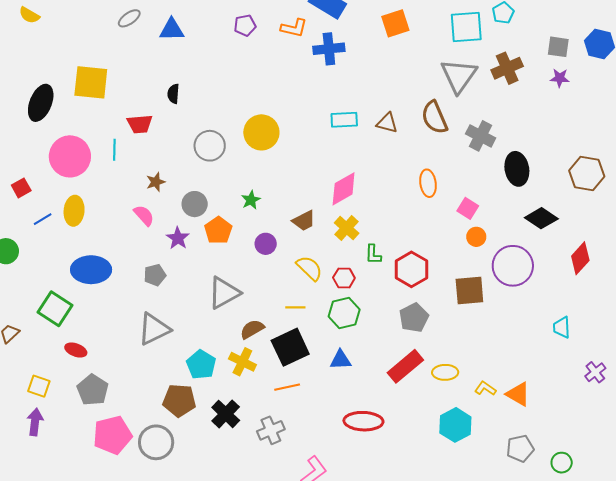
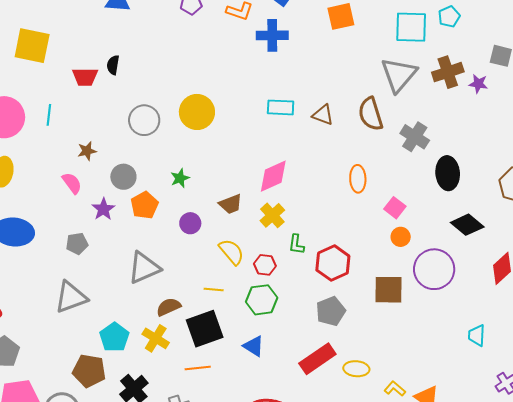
purple star: (560, 78) -> (478, 84), moved
red trapezoid: (140, 124) -> (85, 77), moved
blue triangle: (341, 360) -> (254, 346), turned 30

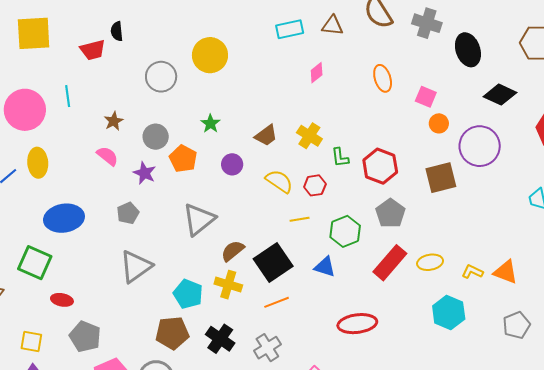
pink diamond: (273, 176) -> (317, 73), moved, size x0.6
yellow line: (214, 289) -> (300, 219), moved
green hexagon: (262, 300) -> (345, 231), moved

